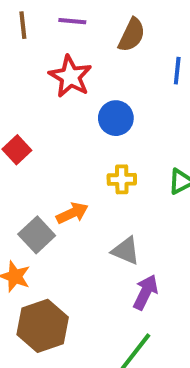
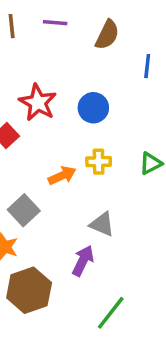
red star: (70, 77) -> (38, 103), moved
orange arrow: (72, 213) -> (62, 176), moved
purple arrow: (146, 292) -> (83, 261), moved

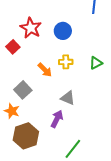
orange arrow: (62, 176) -> (45, 70), turned 70

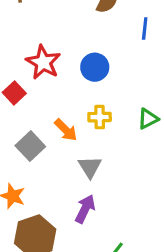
gray square: (23, 90) -> (30, 146), moved
gray triangle: (68, 98) -> (90, 167), moved, turned 35

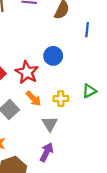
red star: (43, 62) -> (27, 72), moved
yellow cross: (100, 117) -> (61, 99), moved

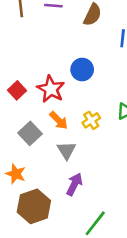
yellow cross: (61, 99) -> (91, 120), turned -32
gray triangle: (50, 124) -> (66, 150), moved

